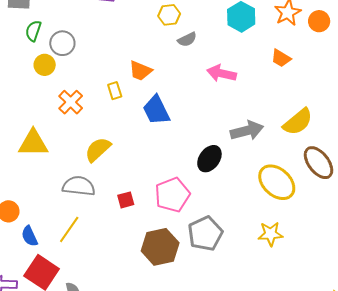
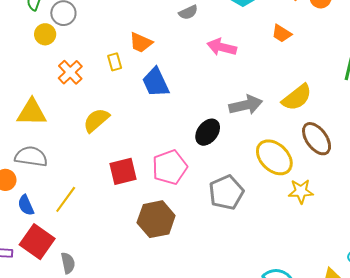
gray semicircle: (79, 186) -> (31, 156), moved
red square: (126, 200) -> (123, 171), size x1.6
gray pentagon: (205, 234) -> (226, 192), moved
yellow star: (270, 234) -> (301, 191), moved

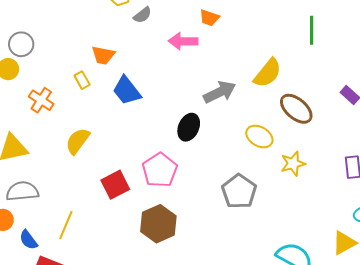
orange trapezoid: (282, 33) -> (209, 18), moved
yellow ellipse: (274, 157) -> (259, 137), size x0.7
gray pentagon: (226, 192) -> (239, 191), moved

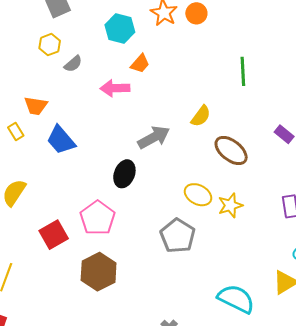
orange trapezoid: (209, 18) -> (140, 64), turned -65
yellow semicircle: (268, 73) -> (201, 116), size x0.7
yellow ellipse: (259, 137) -> (198, 195), moved

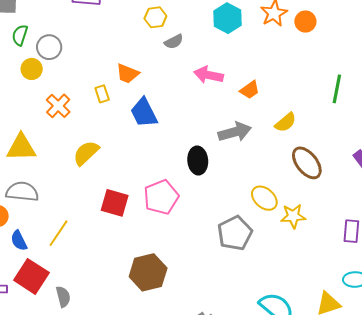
orange trapezoid: (140, 64) -> (250, 90), moved
black ellipse: (124, 174) -> (198, 161), turned -40
red square: (54, 235) -> (115, 203), turned 32
brown hexagon: (99, 272) -> (148, 272), moved

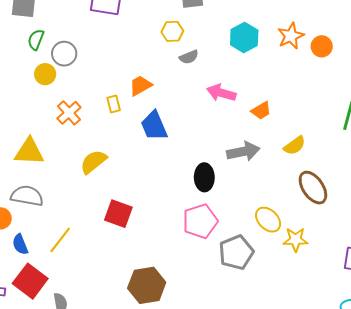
orange trapezoid: (128, 74) -> (140, 86), turned 125
pink pentagon: (161, 197) -> (200, 221), moved

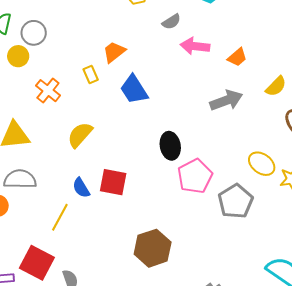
gray semicircle: (189, 57) -> (171, 22), moved
black ellipse: (204, 177) -> (170, 146), moved
blue semicircle: (20, 244) -> (81, 188), moved

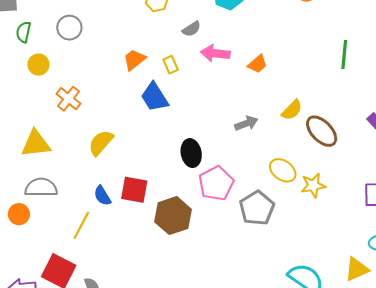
gray circle: (34, 33) -> (69, 28), moved
yellow rectangle: (91, 75) -> (171, 65), moved
yellow semicircle: (276, 86) -> (292, 110), moved
gray arrow: (226, 100) -> (246, 123), moved, size x0.7
brown hexagon: (153, 248) -> (173, 216), moved

